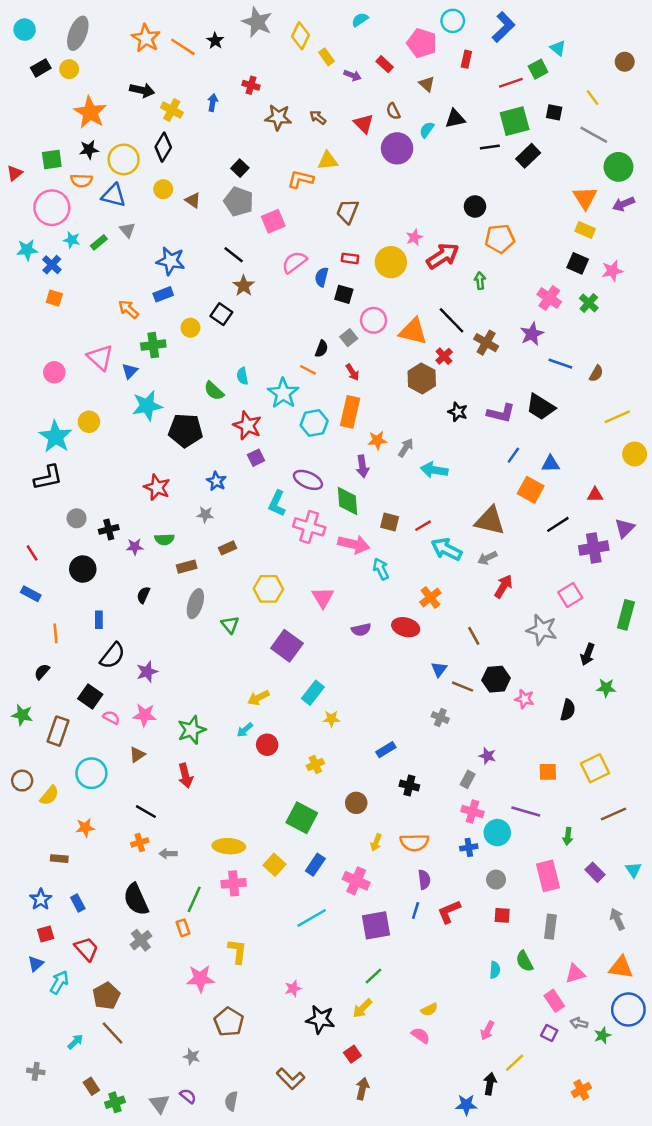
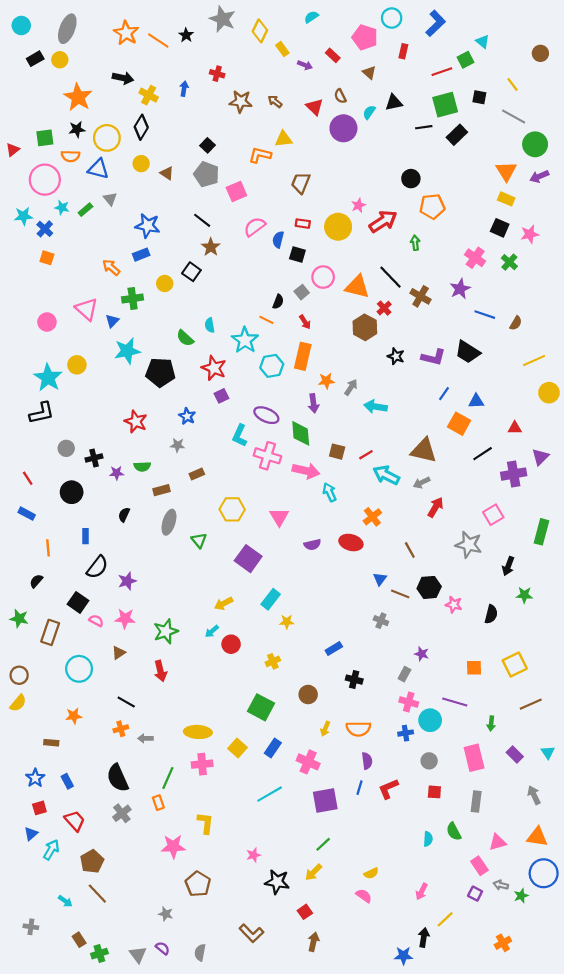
yellow semicircle: (49, 795) -> (18, 703), moved
cyan arrow: (75, 1042) -> (65, 901), turned 80

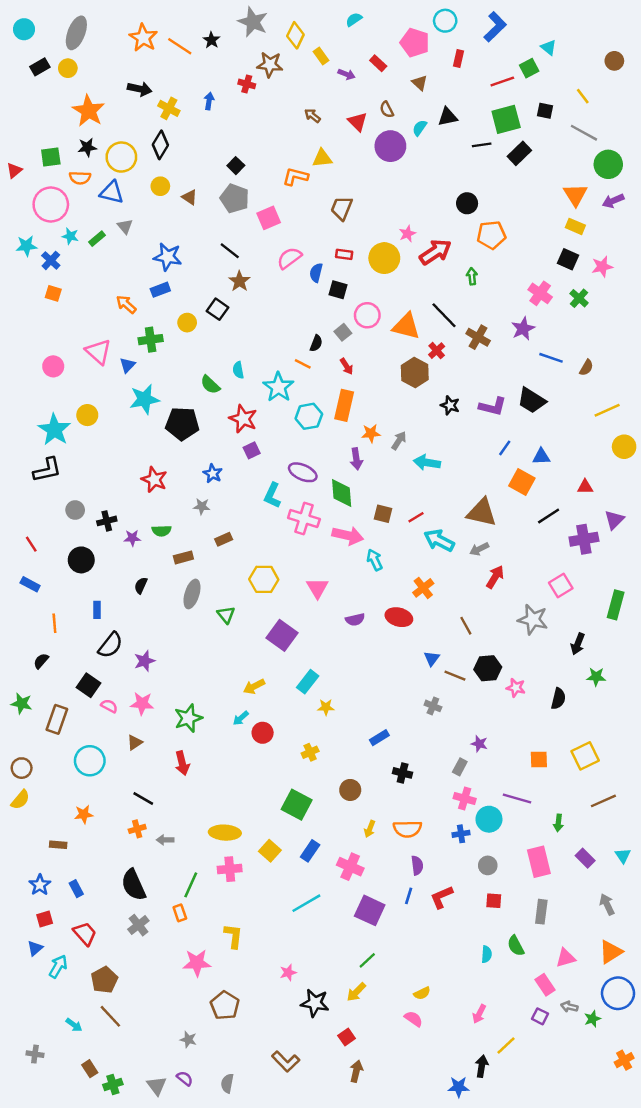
brown star: (241, 102) -> (270, 65), moved
purple square: (325, 800) -> (370, 910), turned 35
orange triangle: (537, 837) -> (611, 952), turned -40
orange cross: (503, 943) -> (624, 1060), moved

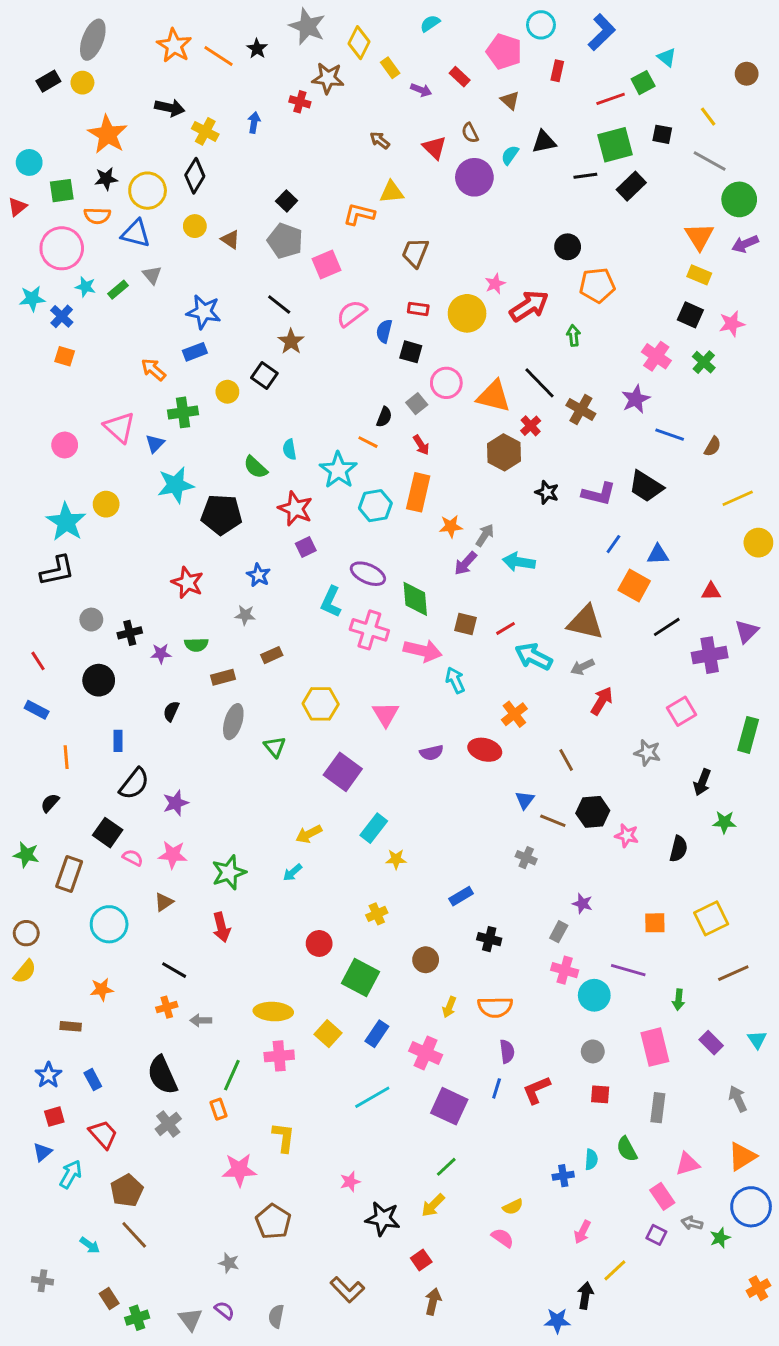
cyan circle: (24, 29) -> (29, 162), moved
purple arrow: (356, 459) -> (466, 563), moved, turned 50
gray star: (533, 620) -> (647, 753), size x0.7
red circle: (263, 733) -> (319, 943), moved
blue cross: (461, 834) -> (563, 1176), moved

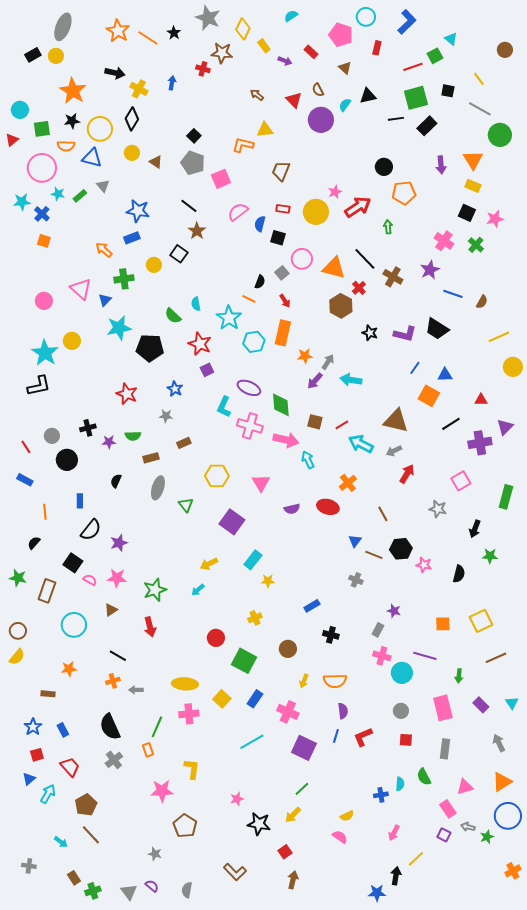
purple arrow: (745, 244) -> (441, 165), moved, turned -72
gray circle: (91, 620) -> (52, 436), moved

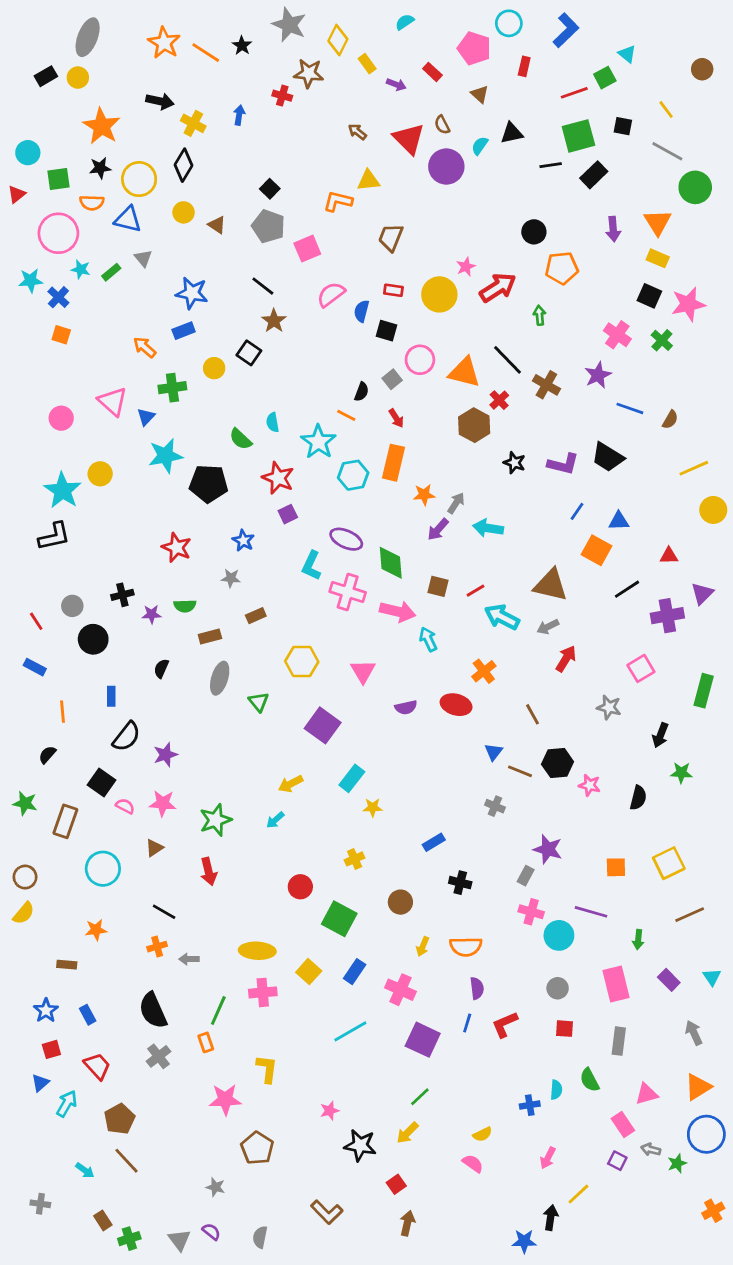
red triangle: (294, 100) -> (409, 139), size x1.4
pink star: (495, 219) -> (688, 304), size x1.4
purple star: (394, 611) -> (548, 849), size x1.5

